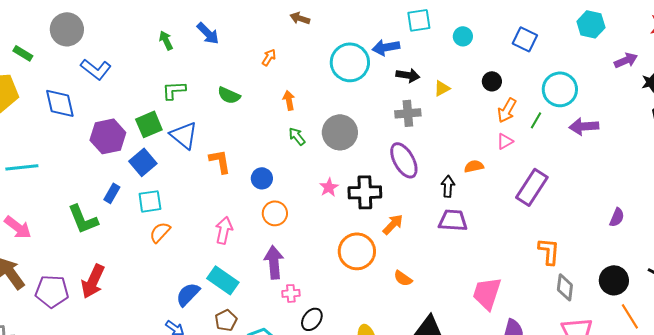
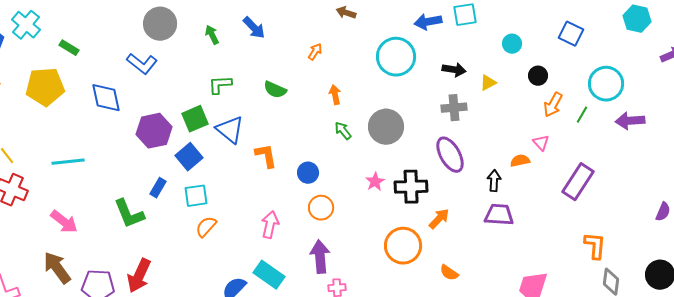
gray circle: (67, 29) -> (160, 24), moved
cyan circle: (463, 36) -> (512, 44), moved
blue arrow: (386, 47) -> (428, 22), moved
pink triangle: (505, 141) -> (541, 143), moved, turned -42

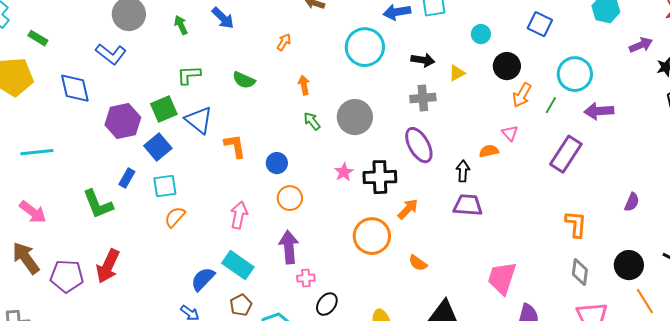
black circle: (538, 76) -> (507, 66), size x1.4
purple rectangle: (578, 182) -> (566, 154), moved
orange L-shape: (595, 246) -> (576, 224), moved

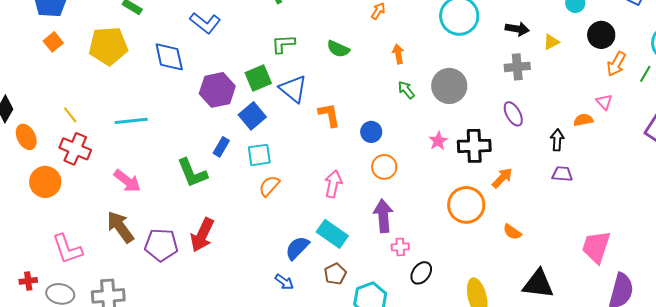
purple ellipse: (419, 145) -> (513, 114), size x0.7
purple trapezoid: (468, 205) -> (562, 174), size x0.7

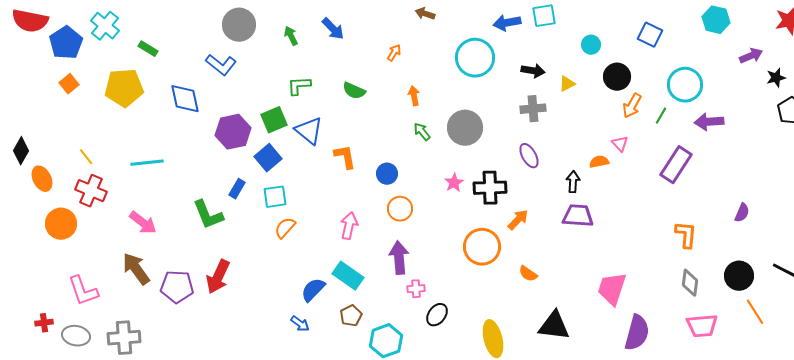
purple trapezoid: (562, 174) -> (578, 216), size x1.5

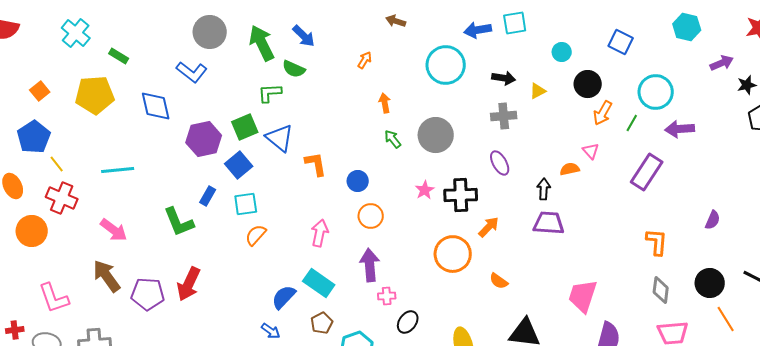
green arrow: (291, 36) -> (262, 43), size x1.8
blue pentagon: (66, 43) -> (34, 137), moved
green semicircle: (354, 91) -> (294, 69), moved

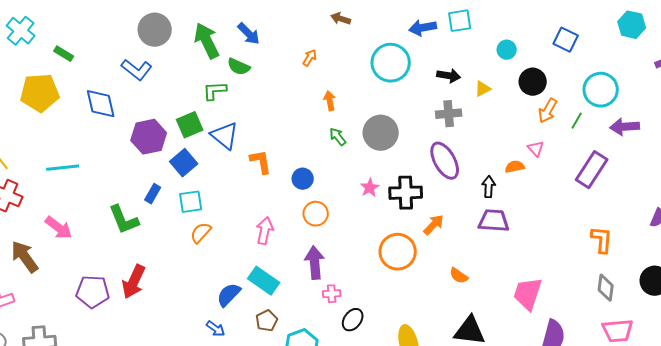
purple ellipse: (500, 163) -> (445, 161), size x1.5
brown arrow: (107, 276) -> (25, 257), moved
orange semicircle: (499, 281) -> (459, 276), moved

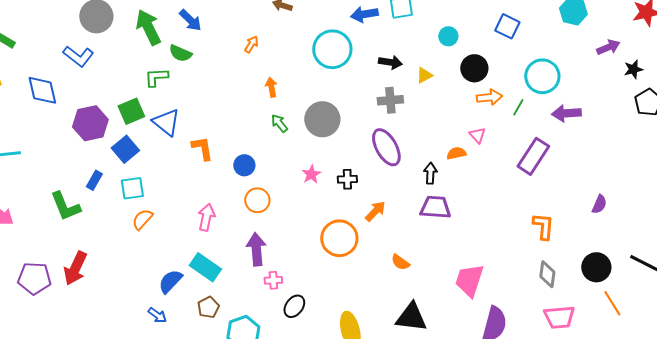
orange arrow: (548, 111) -> (489, 97), turned -125
black cross: (406, 193) -> (347, 179), size x0.6

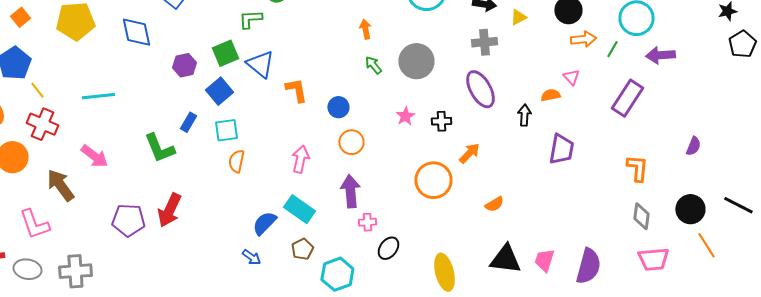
purple hexagon: (90, 123) -> (184, 65), size x0.7
purple trapezoid: (435, 207) -> (561, 149), moved, turned 96
orange semicircle: (142, 219) -> (236, 161), turned -30
orange semicircle: (400, 262) -> (494, 204), turned -66
pink trapezoid: (469, 280) -> (544, 260), moved, size x0.7

